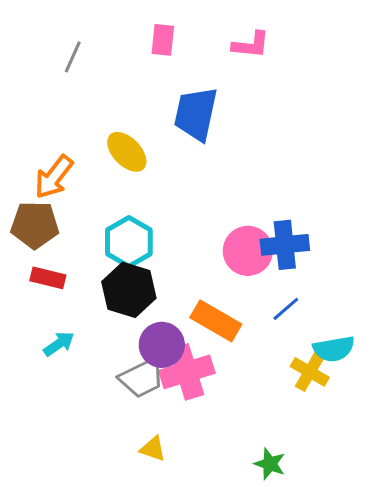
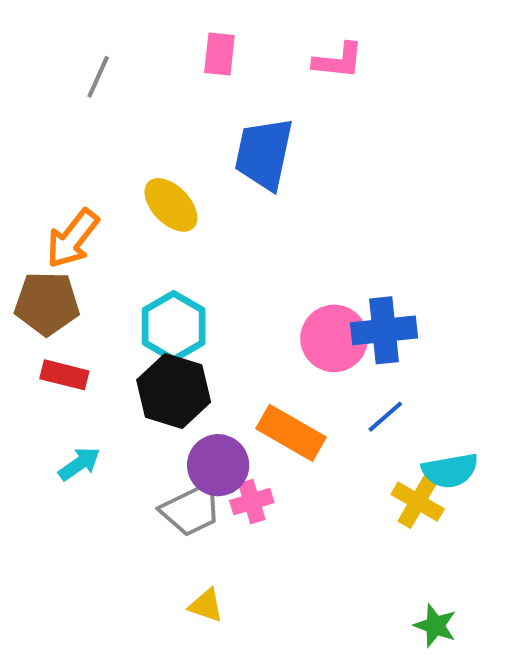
pink cross: (187, 372) -> (252, 502), size x0.6
green star: (270, 464) -> (435, 626), moved

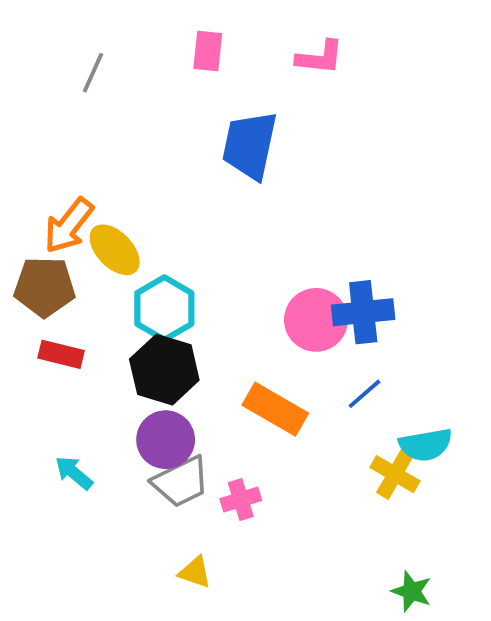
yellow ellipse: (171, 205) -> (115, 250), moved
cyan arrow: (79, 464) -> (74, 473), moved, turned -105
purple circle: (218, 465) -> (166, 440), moved
pink cross: (252, 502) -> (241, 500), moved

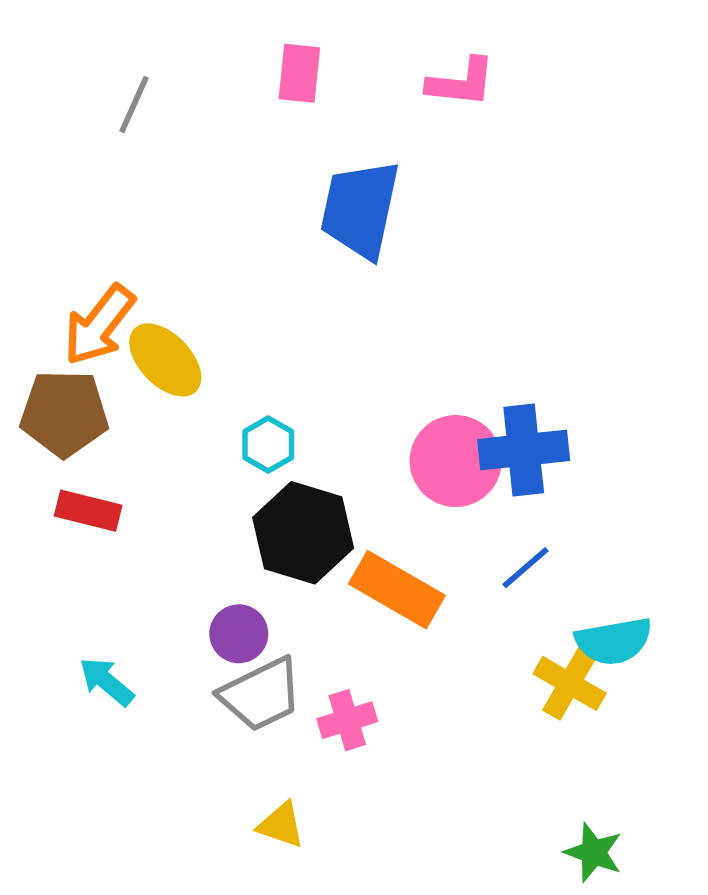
cyan hexagon: (164, 308) -> (268, 444), moved, size x0.6
black hexagon: (164, 370) -> (303, 533), moved
purple circle: (166, 440) -> (239, 634), size x0.7

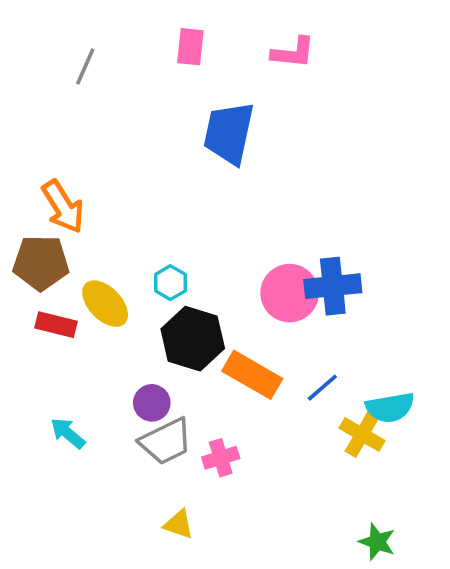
orange arrow: (99, 325) -> (63, 207), turned -70
yellow ellipse: (165, 360) -> (105, 304), moved
blue line: (525, 568) -> (322, 388), moved

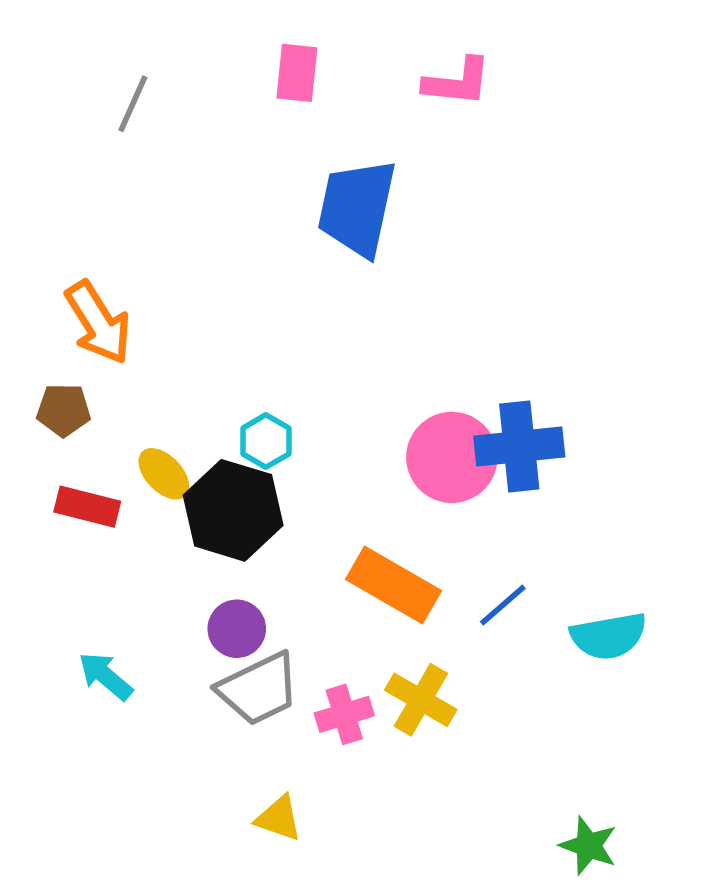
brown pentagon: (41, 263) -> (64, 410), size x0.6
yellow ellipse: (105, 304) -> (164, 474), size x0.7
black hexagon: (193, 339) -> (233, 510), moved
yellow cross: (362, 434) -> (421, 700), moved

